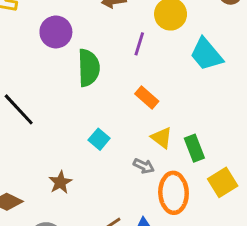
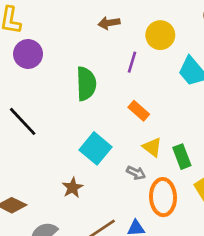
purple circle: (56, 32) -> (28, 54), moved
cyan square: (99, 139) -> (96, 148), size x1.6
brown star: (60, 182) -> (73, 188), moved

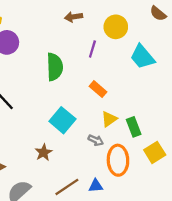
yellow triangle: (152, 147) -> (109, 119), turned 48

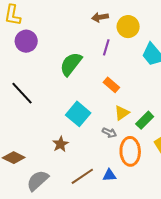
brown arrow: (74, 17) -> (100, 17), moved
green semicircle: (55, 67) -> (71, 64), turned -140
green rectangle: (134, 127) -> (145, 120), turned 66

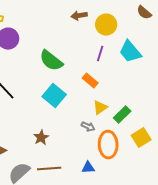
purple line: (106, 47) -> (100, 54), moved
green semicircle: (71, 64) -> (51, 61), turned -90
cyan square: (78, 114) -> (54, 96), moved
brown line: (82, 176) -> (49, 169), moved, turned 30

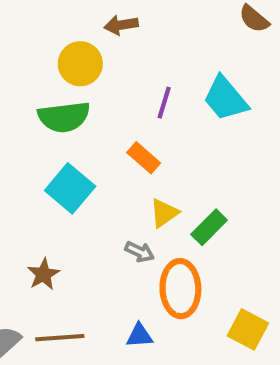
yellow circle: (106, 25) -> (80, 64), moved
green semicircle: (51, 61) -> (64, 117), turned -45
yellow square: (141, 138) -> (248, 329), moved, turned -30

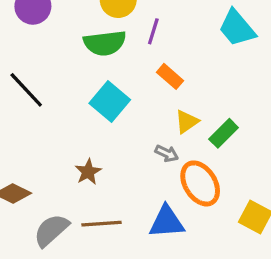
purple line: (164, 103) -> (153, 31), moved
orange ellipse: (180, 289) -> (200, 183), turned -30
blue triangle: (140, 336) -> (167, 222), size x1.6

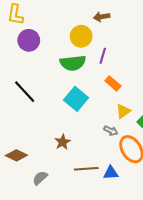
blue triangle: (167, 222) -> (111, 173), size x0.7
brown line: (101, 224) -> (86, 169), moved
gray semicircle: (51, 230) -> (40, 178), size x0.7

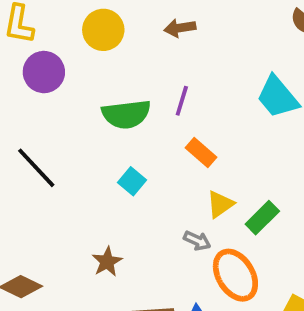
yellow circle: (81, 36) -> (103, 30), moved
cyan square: (76, 99) -> (132, 181), size x0.6

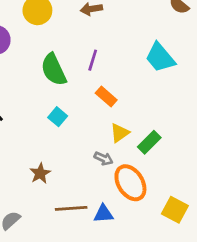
green semicircle: (126, 114) -> (54, 70), turned 72

